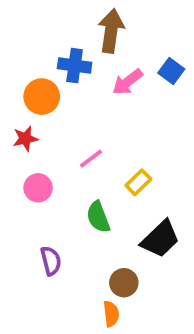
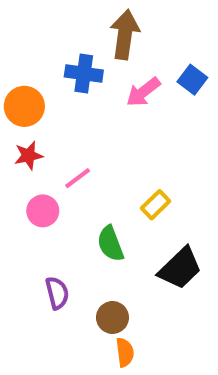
orange circle: (42, 97) -> (24, 106), moved
pink line: (91, 159) -> (78, 178), moved
brown circle: (124, 283) -> (112, 317), moved

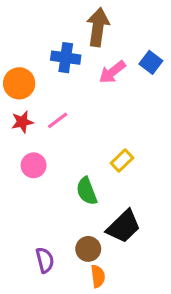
pink line: (78, 178) -> (58, 120), moved
black trapezoid: (180, 268) -> (124, 226), moved
purple semicircle: (57, 293) -> (45, 260), moved

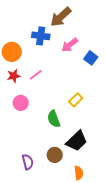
brown arrow: (98, 27) -> (61, 17), turned -140
blue square: (151, 62) -> (91, 58), moved
orange semicircle: (98, 276) -> (79, 173), moved

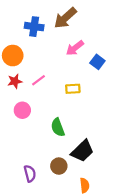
blue cross: (41, 36) -> (34, 27), moved
yellow rectangle: (76, 100) -> (73, 89), moved, turned 40

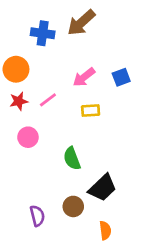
pink arrow: (75, 48) -> (84, 77), moved
blue square: (97, 62) -> (121, 77), turned 32

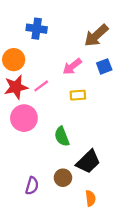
brown arrow: (81, 23) -> (96, 36), moved
red star: (19, 101) -> (16, 87), size x1.5
pink circle: (28, 137) -> (24, 118), size x1.5
purple semicircle: (37, 216) -> (32, 186), turned 30

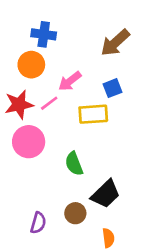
orange circle: (14, 60) -> (31, 65), moved
pink arrow: (72, 66) -> (70, 81), moved
blue square: (104, 66) -> (112, 88), moved
yellow rectangle: (78, 95) -> (93, 114), size x1.5

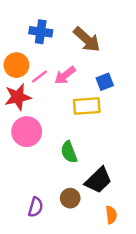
brown arrow: (115, 43) -> (87, 39), moved, turned -96
orange circle: (31, 65) -> (16, 65), moved
pink line: (49, 103) -> (39, 77), moved
orange semicircle: (108, 238) -> (111, 215), moved

